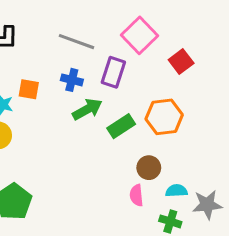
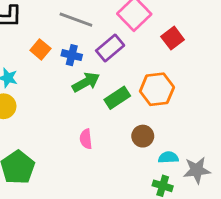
purple rectangle: (113, 72) -> (110, 48), turned 32
orange square: (29, 89) -> (40, 49), moved, turned 30
pink semicircle: (136, 195) -> (86, 139), moved

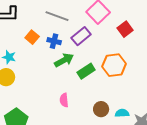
brown circle: (143, 136) -> (101, 109), moved

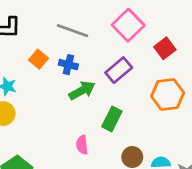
purple rectangle: (81, 36) -> (119, 70), moved
orange hexagon: (114, 65) -> (168, 95), moved
green rectangle: (86, 71) -> (112, 119), moved, turned -30

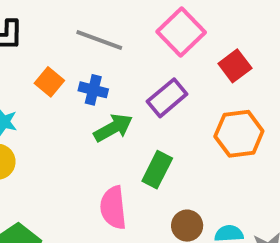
pink semicircle: (82, 145) -> (113, 208), size x1.5

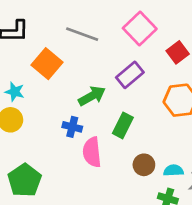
orange square: (49, 82) -> (47, 64), size x1.5
blue cross: (93, 90) -> (72, 127), moved

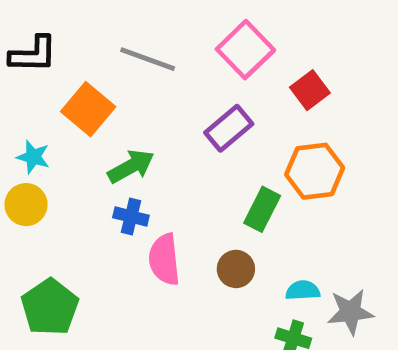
green arrow: (92, 96) -> (131, 166), moved
green rectangle: (123, 125) -> (262, 209), moved
brown circle: (144, 165) -> (236, 269), moved

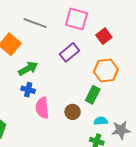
pink square: (245, 50) -> (77, 19), turned -30
green rectangle: (262, 209) -> (93, 95), moved

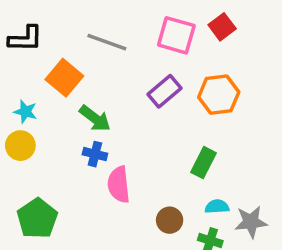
red square: (104, 36) -> (222, 27), moved
green arrow: (28, 68) -> (95, 118), turned 66
orange hexagon: (106, 71) -> (219, 95), moved
brown circle: (73, 112) -> (170, 220), moved

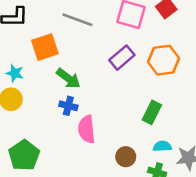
orange square: (64, 78) -> (45, 47), turned 32

